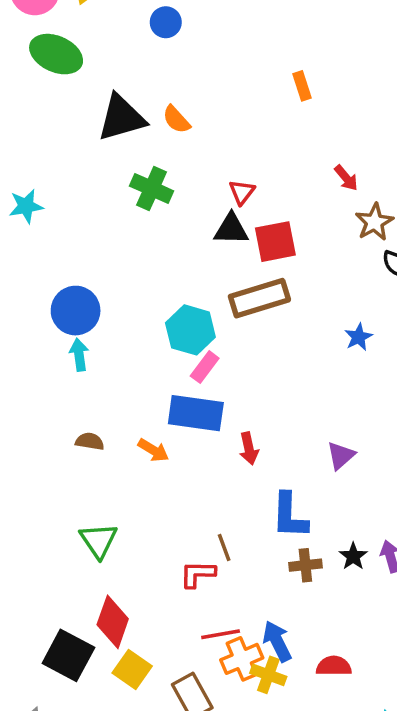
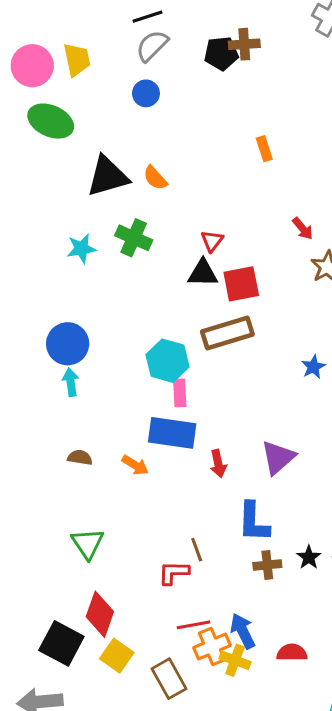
cyan star: (26, 206) -> (81, 249), moved
pink rectangle: (205, 367) -> (180, 393), turned -40
purple triangle: (341, 456) -> (278, 457), moved, size x1.4

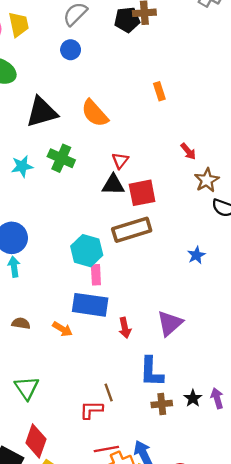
orange semicircle: (155, 178) -> (95, 113), moved, size x1.5

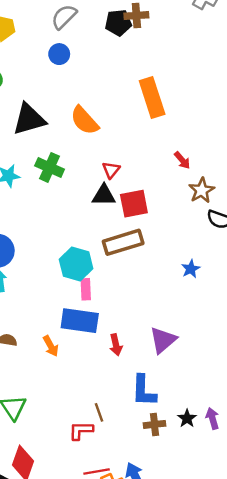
orange rectangle: (159, 91) -> (152, 98), size x2.0
orange arrow: (62, 329) -> (51, 346), turned 30

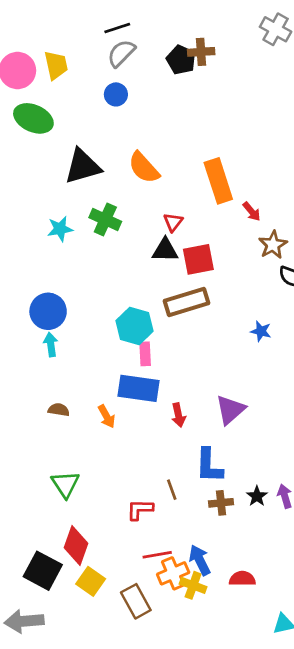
black pentagon: (118, 23) -> (181, 60), turned 30
orange rectangle: (152, 98) -> (218, 181), moved
blue star: (191, 269) -> (261, 331), turned -30
brown line: (99, 412) -> (172, 490), moved

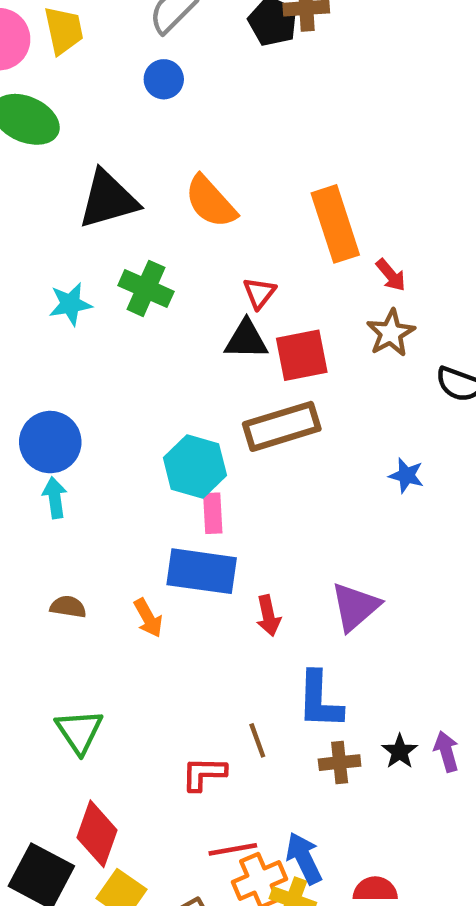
brown star: (273, 245) -> (391, 333), moved

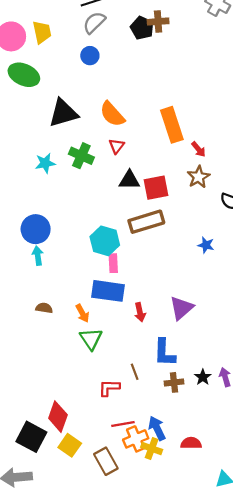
red triangle: (259, 293) -> (117, 146), moved
green triangle: (79, 731) -> (91, 339), moved

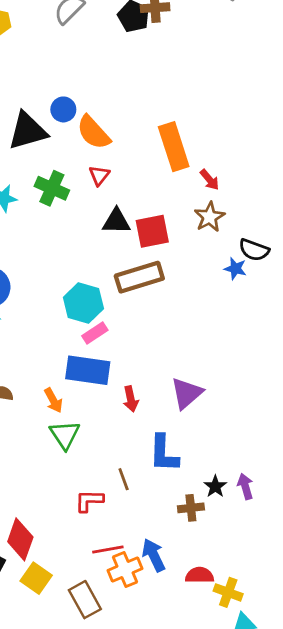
blue circle: (90, 56) -> (63, 109), moved
blue star: (206, 245) -> (235, 269), moved
pink rectangle: (113, 263) -> (95, 333), turned 60
brown cross: (174, 382) -> (191, 508), moved
yellow cross: (152, 448) -> (228, 592), moved

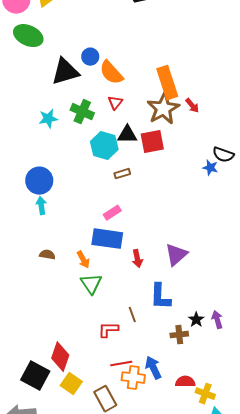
brown star: (210, 217) -> (163, 109), moved, size x1.5
brown rectangle: (139, 277) -> (122, 174), moved, size x0.5
cyan hexagon: (83, 303) -> (104, 146), moved
orange cross: (125, 570) -> (133, 378), turned 30

